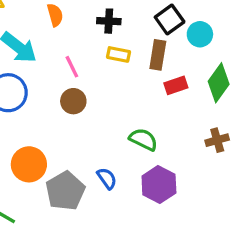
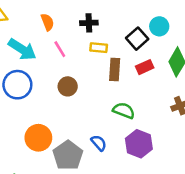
black square: (170, 19) -> (137, 39), moved
brown rectangle: (158, 55) -> (115, 70), moved
pink line: (72, 67) -> (60, 49), moved

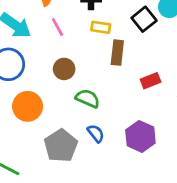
red rectangle: (145, 67) -> (151, 81), moved
green semicircle: (124, 111) -> (88, 98), moved
orange circle: (38, 138) -> (28, 106), moved

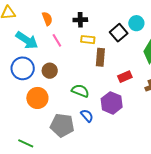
brown circle: (64, 69) -> (50, 71), moved
purple hexagon: (140, 136) -> (112, 103), moved
gray pentagon: (61, 146) -> (62, 125), turned -30

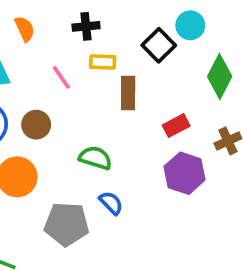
pink line: (57, 40) -> (61, 77), moved
purple hexagon: (112, 103) -> (185, 173), moved

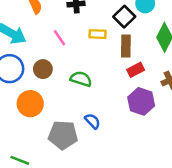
yellow rectangle: (103, 62) -> (98, 34), moved
brown rectangle: (128, 93) -> (126, 46), moved
green semicircle: (95, 158) -> (81, 79), moved

